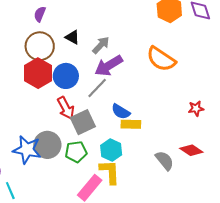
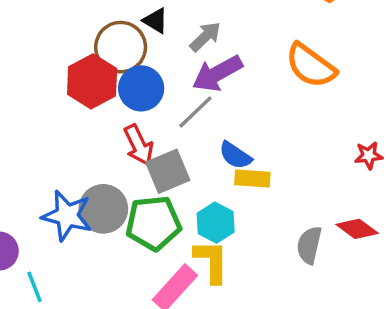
brown circle: (40, 46) -> (121, 47), moved
green pentagon: (76, 152) -> (153, 223), size x1.4
gray semicircle: (165, 160) -> (309, 245), turned -130

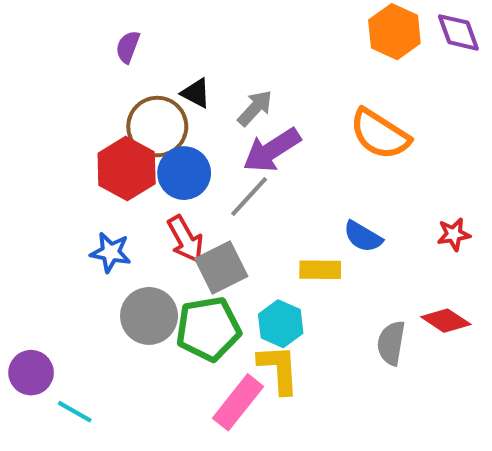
blue semicircle: (235, 155) -> (363, 237), moved
blue star: (67, 216) -> (111, 252), moved, size x0.7
cyan line: (35, 287) -> (75, 412), turned -36

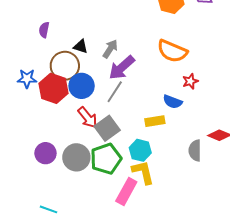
red star: (454, 234) -> (190, 81), moved
blue star: (111, 252) -> (27, 79), moved
purple circle: (31, 373) -> (45, 153), moved

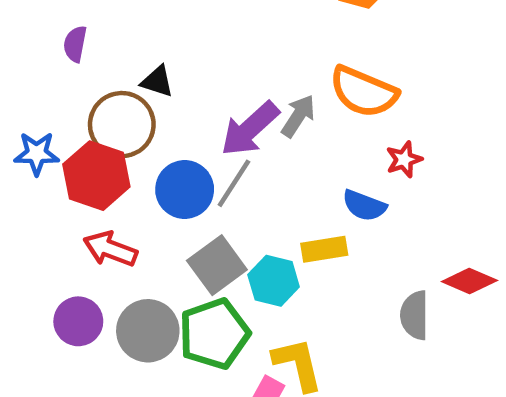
gray arrow: (110, 49) -> (298, 116), moved
blue circle: (82, 86) -> (185, 189), moved
red arrow: (88, 118) -> (110, 249), moved, turned 150
cyan hexagon: (140, 150) -> (274, 281), moved

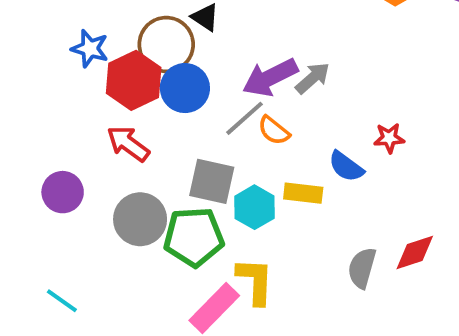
orange semicircle: (364, 92) -> (274, 130), moved, size x0.6
blue circle: (185, 189) -> (185, 88), moved
gray square: (217, 265) -> (212, 181), turned 33
red diamond: (469, 281) -> (415, 253), turned -57
purple circle: (78, 321) -> (63, 192), moved

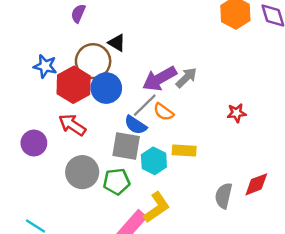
blue semicircle: (346, 167) -> (136, 125), moved
purple circle: (63, 192) -> (34, 143), moved
green pentagon: (194, 237) -> (117, 182), size x0.7
yellow L-shape: (255, 281) -> (157, 207), turned 56

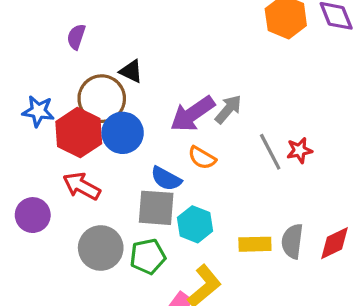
gray line: (145, 105) -> (270, 152), moved, turned -68
yellow rectangle: (184, 150) -> (255, 244), moved
gray semicircle: (224, 196) -> (292, 241), moved

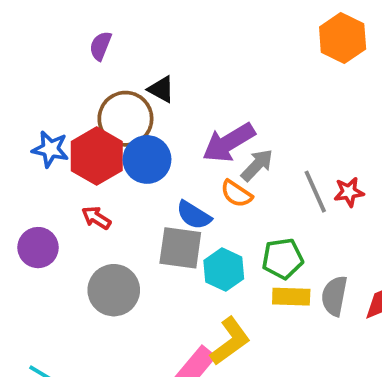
gray arrow: (228, 109) -> (257, 165), moved
blue star: (38, 111) -> (50, 149), moved
red arrow: (82, 186) -> (96, 218), size x0.7
green pentagon: (148, 256) -> (283, 259), moved

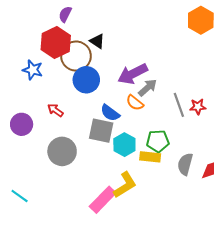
red hexagon: (97, 156) -> (56, 42), moved
yellow rectangle: (291, 297) -> (150, 157), moved

